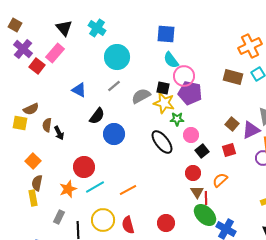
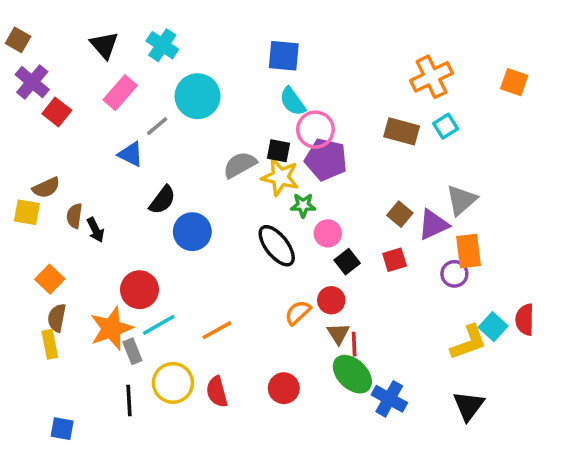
pink rectangle: (55, 53) -> (120, 93), moved
gray line: (114, 86) -> (157, 126), moved
orange semicircle: (220, 180) -> (298, 313), moved
orange star: (68, 189) -> (111, 328), size x1.4
gray rectangle: (59, 217) -> (132, 351), moved, turned -48

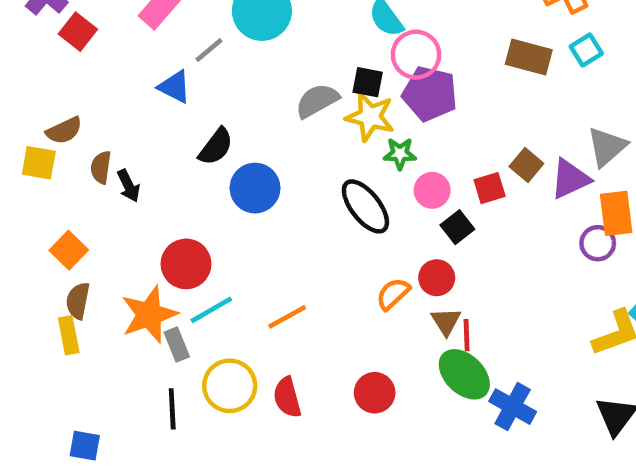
red square: (395, 260) -> (490, 188), moved

